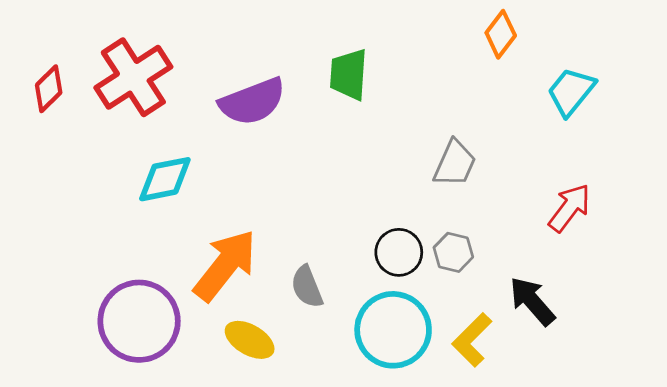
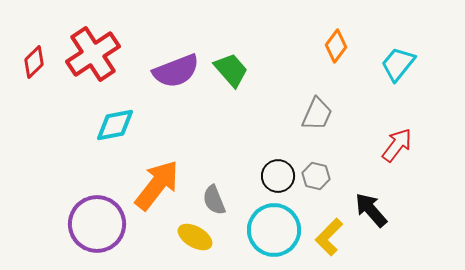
orange diamond: (501, 34) -> (336, 46), moved
green trapezoid: (349, 74) -> (231, 70), moved, turned 135
yellow ellipse: (250, 340) -> (195, 237), moved

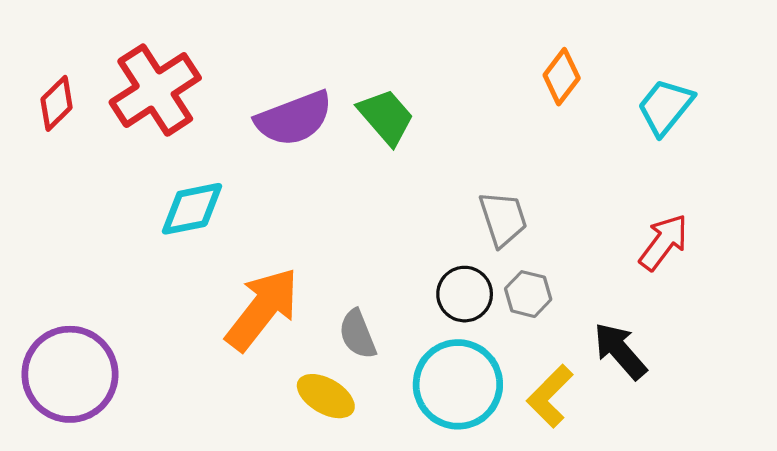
gray trapezoid: (317, 114) -> (503, 219), moved, turned -42
purple circle: (97, 224) -> (70, 374), moved

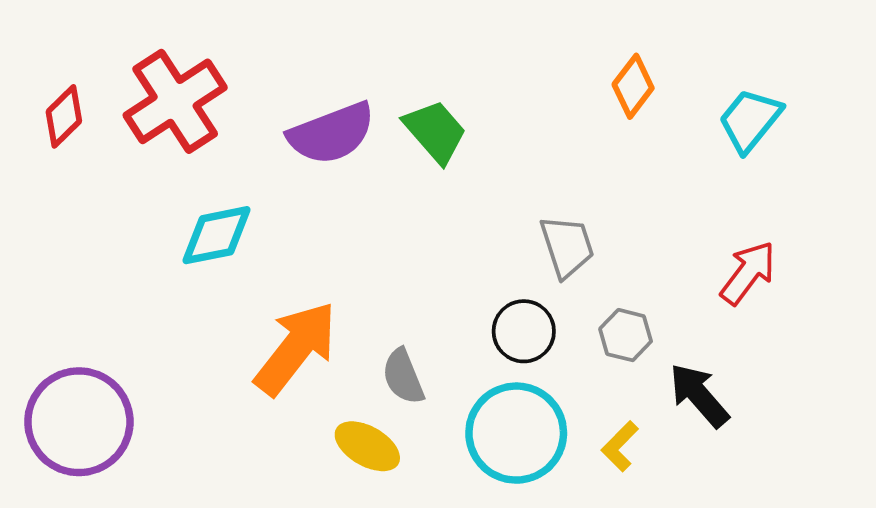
gray hexagon: (528, 294) -> (626, 335), moved
yellow L-shape: (550, 396) -> (620, 446), size x0.7

